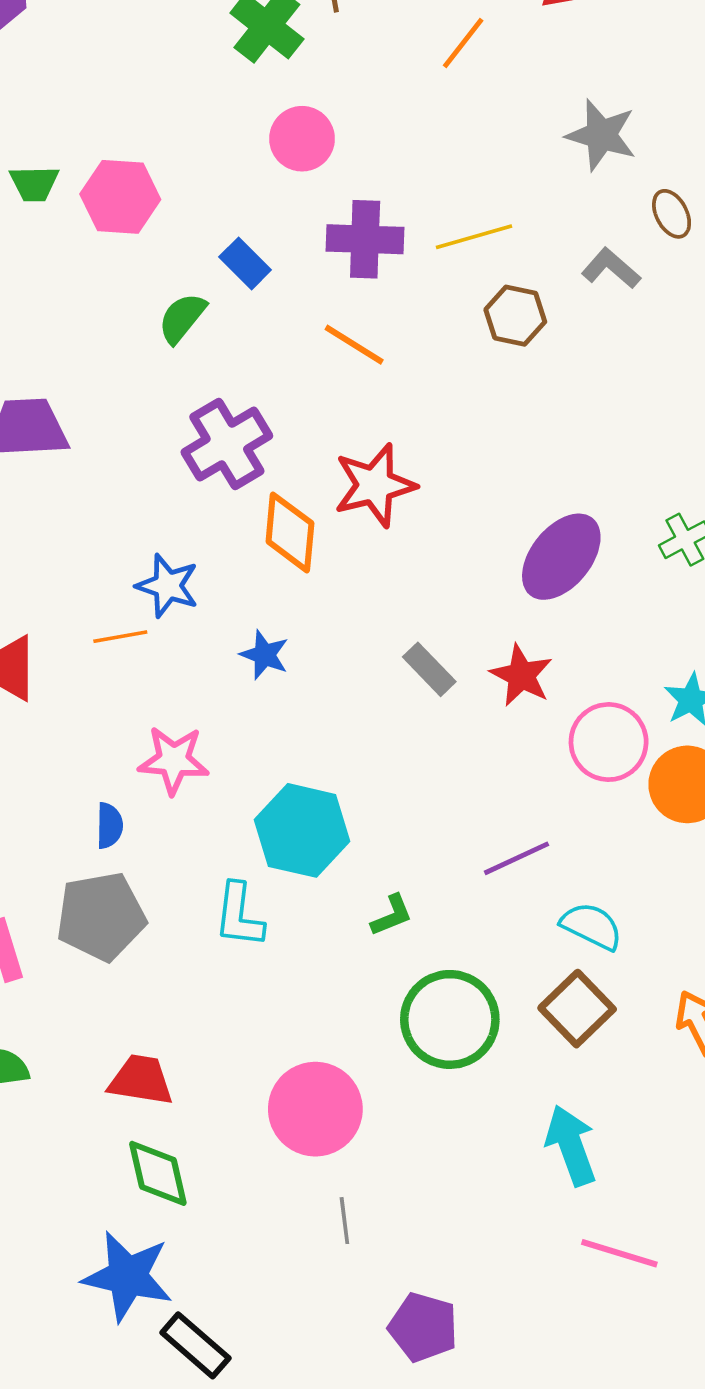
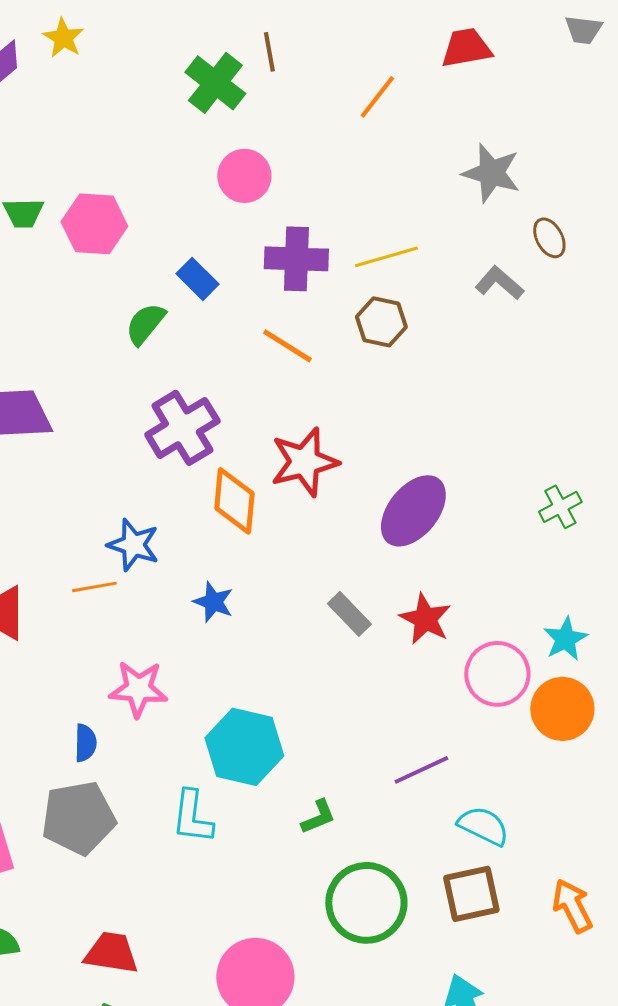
brown hexagon: (515, 316) -> (381, 322), moved
purple ellipse: (561, 557) -> (413, 511), moved
brown square: (577, 1009) -> (471, 894), turned 32

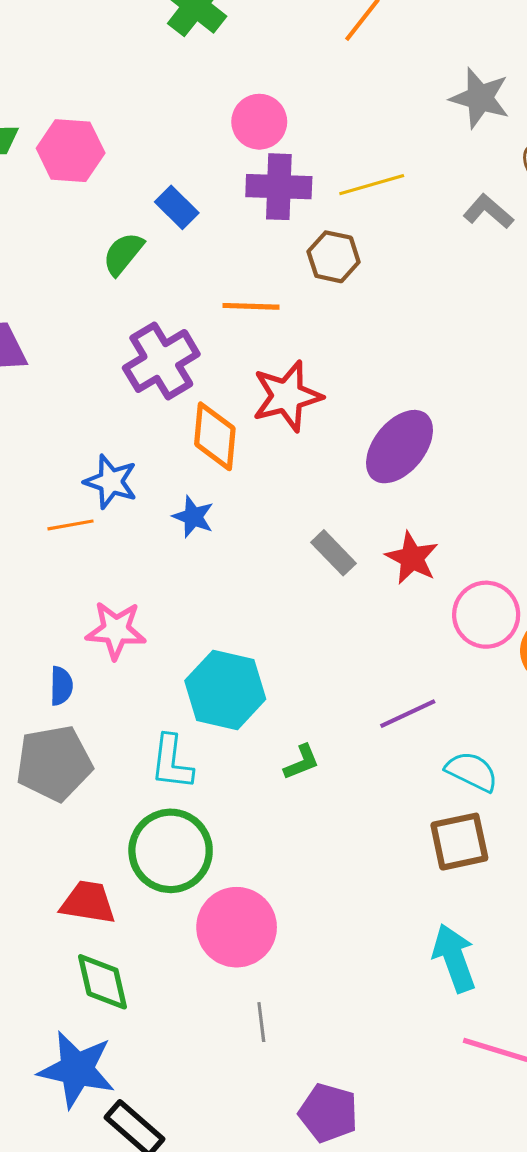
pink circle: (244, 176) -> (259, 122), moved
brown hexagon: (381, 322) -> (334, 257), moved
orange line: (287, 346) -> (251, 306), moved, turned -30
blue star: (213, 602) -> (193, 517), moved
green circle: (366, 903) -> (171, 851), moved

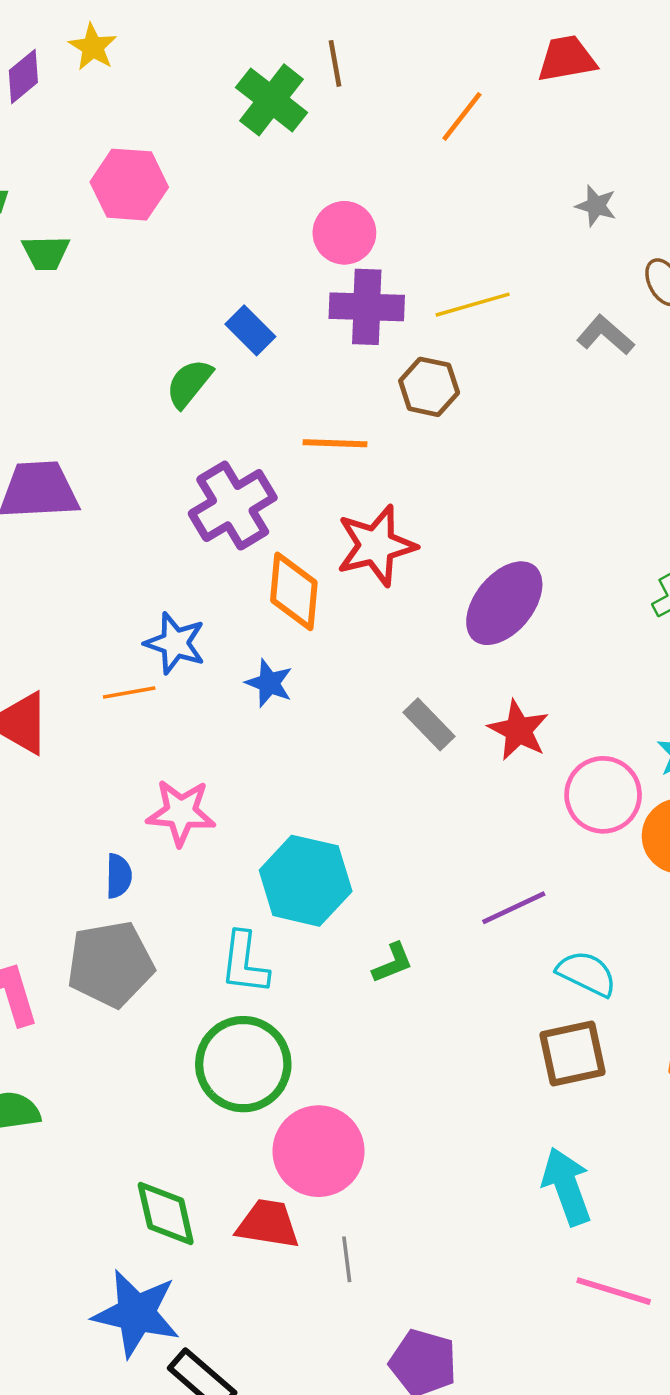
gray star: (480, 98) -> (596, 206), size x0.6
pink hexagon: (71, 151) -> (129, 185), moved
red trapezoid: (88, 902) -> (268, 1224), moved

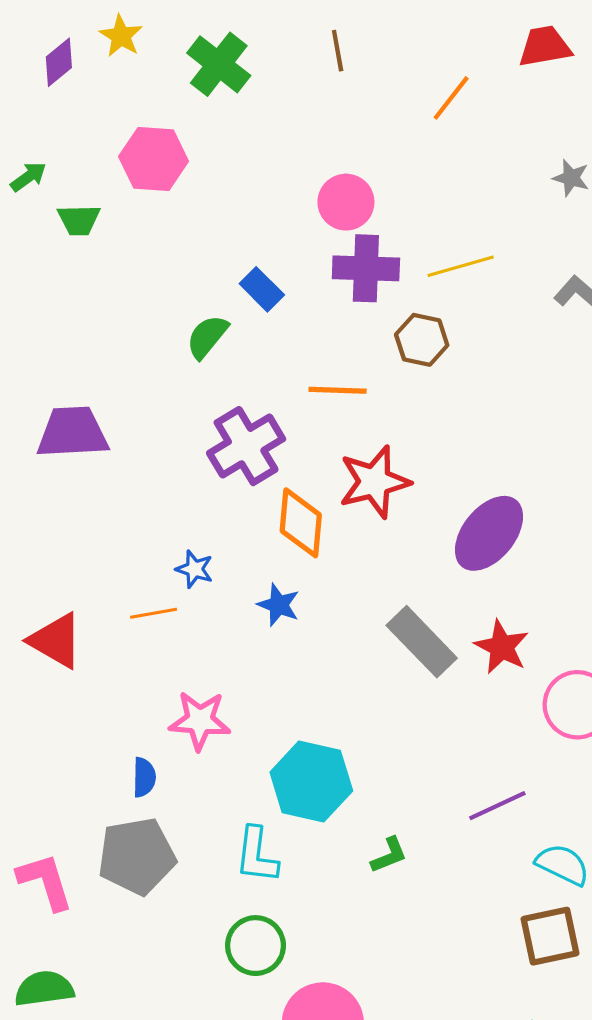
green cross: (271, 100) -> (219, 64), moved
blue star: (175, 643) -> (195, 569), size x0.7
gray rectangle: (429, 724) -> (422, 642), size x1.5
green circle: (243, 1064) -> (256, 946), size x0.7

